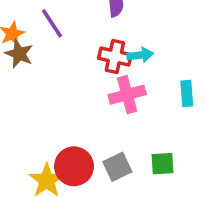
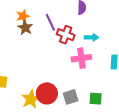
purple line: (52, 23) -> (50, 22), moved
red cross: (115, 57) -> (66, 35), moved

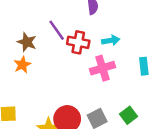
orange star: (23, 16) -> (22, 65), moved
green square: (96, 99) -> (128, 115), turned -32

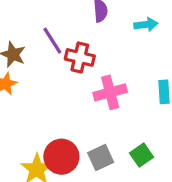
cyan arrow: (111, 40) -> (146, 25), moved

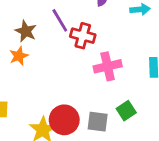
green square: (141, 155) -> (126, 111), moved
gray square: (101, 157) -> (98, 122), turned 30

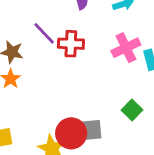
pink cross: (108, 66) -> (126, 48), moved
gray square: (98, 122) -> (91, 130), moved

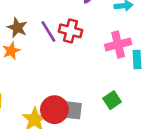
purple line: (44, 33) -> (48, 31), moved

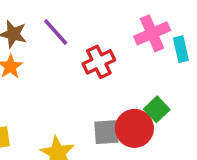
red cross: (70, 31) -> (99, 62), moved, turned -30
red circle: (54, 110) -> (134, 128), moved

